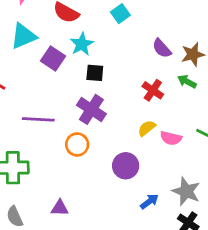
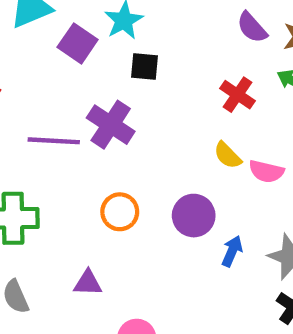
purple cross: (91, 109) -> (111, 125), moved
yellow semicircle: (147, 128) -> (228, 155), turned -96
orange circle: (77, 144) -> (120, 212), moved
blue arrow: (149, 202) -> (232, 251), moved, turned -30

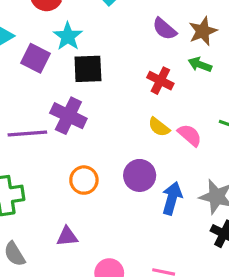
black square: (145, 67) -> (88, 69), size x1.4
pink semicircle: (266, 171) -> (190, 135), turned -145
blue arrow: (232, 251) -> (172, 198), size x1.4

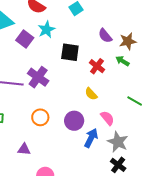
black square: (88, 69) -> (70, 52), moved
pink semicircle: (190, 135) -> (107, 118), moved

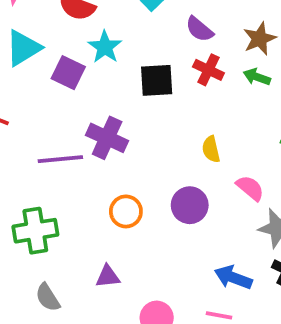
purple semicircle: (105, 36) -> (199, 29), moved
red cross: (97, 66) -> (208, 70), moved
yellow semicircle: (91, 94) -> (211, 149), turned 40
blue arrow: (91, 138) -> (233, 277), moved, turned -84

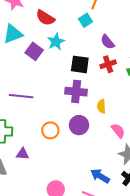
red cross: (208, 70) -> (108, 64), turned 35
purple cross: (107, 138) -> (76, 92), moved, turned -30
purple circle: (190, 205) -> (79, 125), moved
purple triangle: (108, 276) -> (23, 154), moved

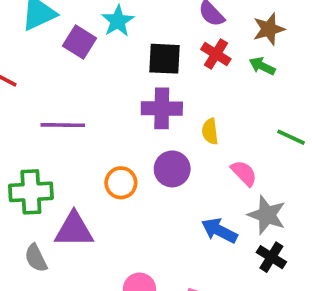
red cross: (108, 64) -> (216, 54), turned -35
purple triangle: (23, 154) -> (74, 230), size x1.6
blue arrow: (100, 176) -> (219, 231), moved

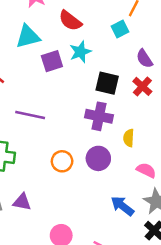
purple square: (80, 42) -> (52, 61), turned 30
pink semicircle: (244, 173) -> (146, 170), turned -30
purple triangle: (74, 230) -> (22, 202), moved, size x0.7

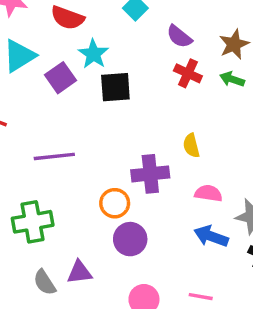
black square: (107, 83) -> (115, 87), moved
purple cross: (99, 116) -> (150, 174), moved
purple circle: (98, 158) -> (130, 239), moved
pink semicircle: (146, 170) -> (208, 193), moved

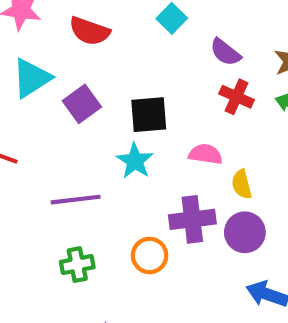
cyan star: (93, 54) -> (135, 161), moved
pink semicircle: (208, 193) -> (205, 154), moved
green cross: (33, 222) -> (77, 265), moved, size x0.7
purple circle: (130, 239) -> (245, 232), moved

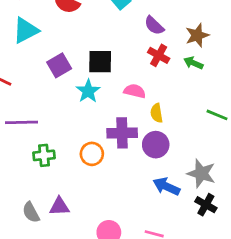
purple square: (82, 104) -> (59, 65), moved
purple line: (76, 200) -> (21, 122), moved

